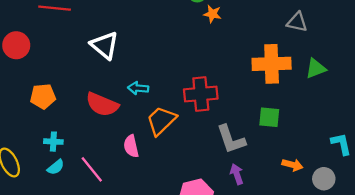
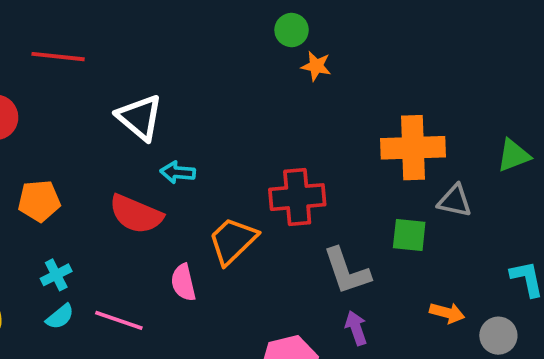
gray triangle: (297, 22) -> (455, 201), moved
green triangle: (316, 68) -> (514, 155), moved
cyan arrow: (138, 88) -> (178, 172), moved
cyan cross: (53, 142) -> (56, 275), turned -30
pink line: (92, 169) -> (119, 320), turned -32

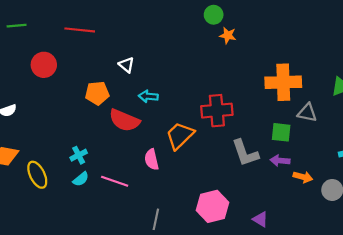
white triangle: (140, 117) -> (127, 65), size x0.6
orange pentagon: (39, 201) -> (97, 93), moved
purple arrow: (356, 328) -> (280, 161), moved, turned -66

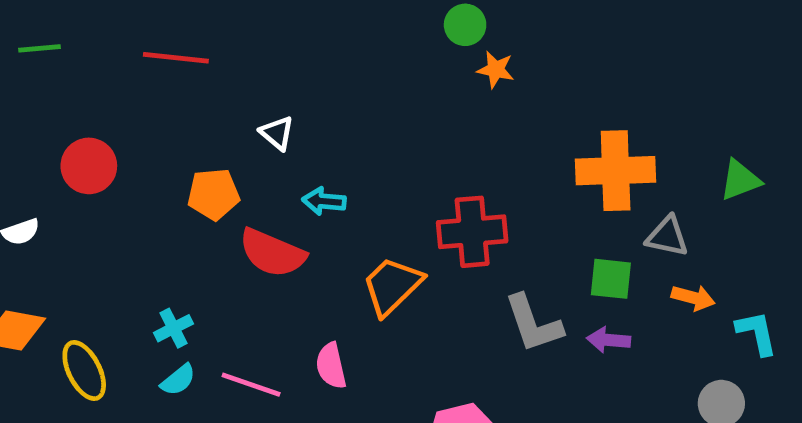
red circle: (44, 65) -> (89, 166), moved
pink semicircle: (152, 160) -> (331, 366), moved
orange arrow: (303, 177) -> (693, 298), moved

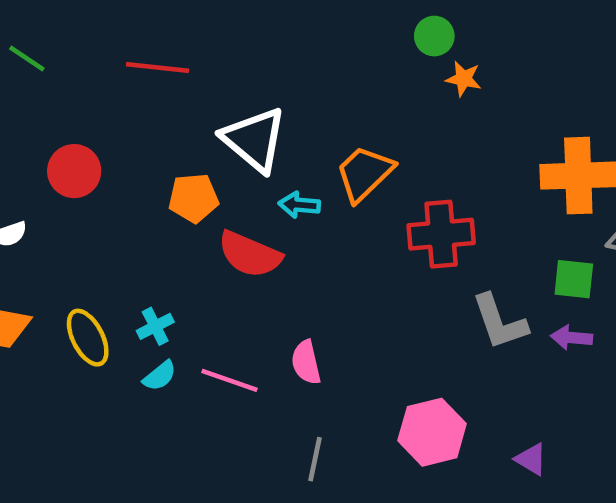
green line: (39, 48) -> (27, 59), turned 39
white triangle: (277, 133) -> (254, 140), size x2.0
orange trapezoid: (392, 286) -> (365, 173), moved
yellow ellipse: (84, 371) -> (88, 338), moved

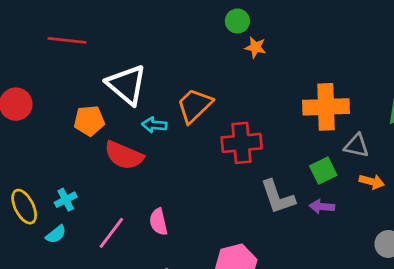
green square: (574, 279) -> (323, 171), turned -32
cyan semicircle: (160, 376) -> (56, 234), moved
pink line: (229, 380) -> (111, 233), turned -72

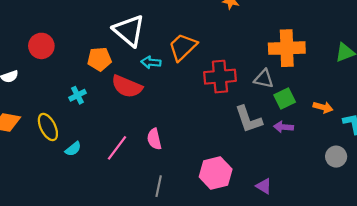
gray triangle: (356, 146) -> (264, 79), moved
cyan cross: (66, 200) -> (78, 95), moved

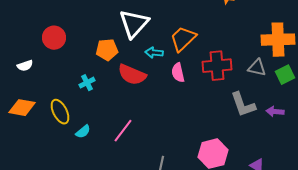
white triangle: (129, 31) -> (134, 24), turned 32
green square: (285, 98) -> (285, 75), moved
pink semicircle: (154, 139) -> (178, 73), moved

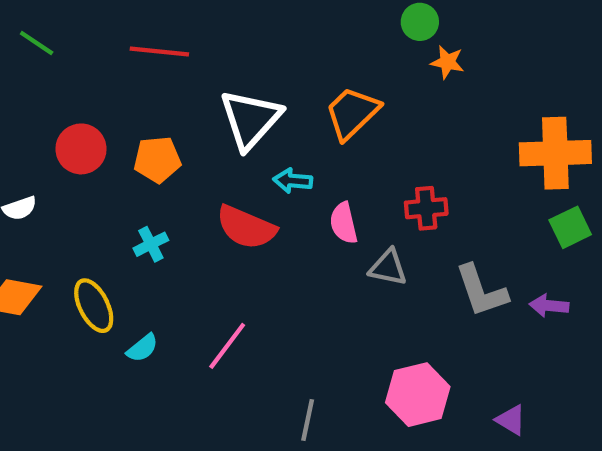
orange trapezoid: (183, 39) -> (352, 113), moved
orange pentagon: (107, 50) -> (157, 160), moved
red cross: (217, 66) -> (426, 208), size x0.7
gray triangle: (257, 68) -> (388, 268), moved

